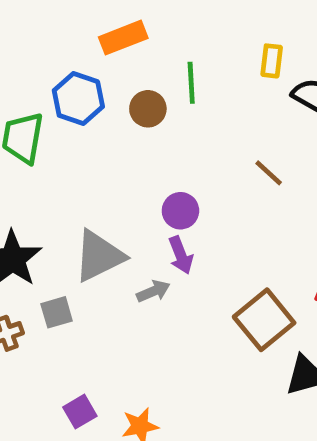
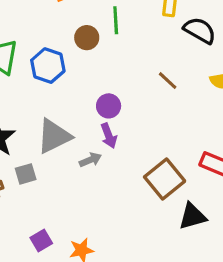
blue hexagon: (78, 99) -> (48, 66), moved

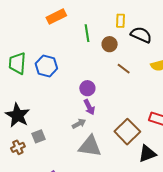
brown circle: (87, 38) -> (110, 44), moved
gray triangle: (54, 136) -> (90, 146), moved, turned 40

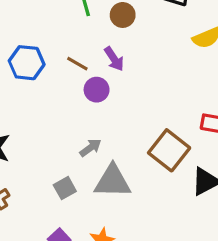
brown line: (124, 69) -> (77, 64), moved
purple arrow: (89, 107) -> (114, 59), moved
gray square: (38, 136) -> (65, 188), moved

